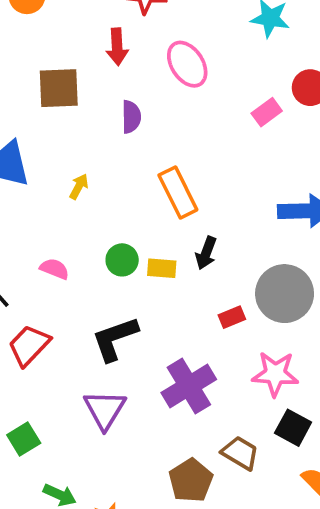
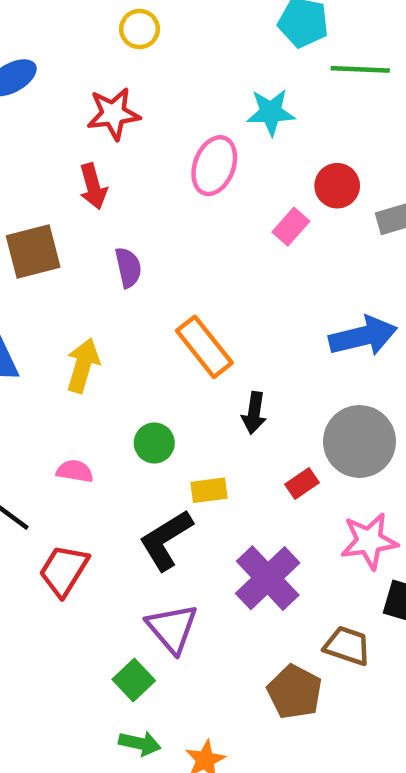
pink ellipse: (187, 64) -> (214, 166), moved, turned 66
yellow arrow: (79, 187) -> (83, 365), size x1.6
yellow rectangle: (162, 268) -> (209, 490), moved
green square: (24, 439) -> (134, 680), moved

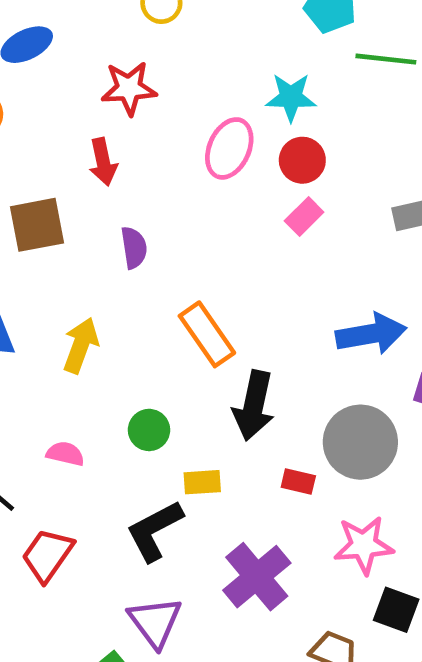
red circle: (337, 186) -> (302, 160), moved
black arrow: (254, 413) -> (254, 406), size x1.6
red rectangle: (302, 484) -> (298, 482), turned 44

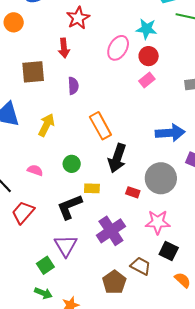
red star: (129, 88) -> (78, 18), turned -30

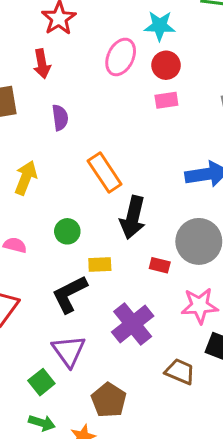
pink rectangle: (147, 80) -> (166, 100), turned 35
brown pentagon: (114, 282) -> (109, 400), moved

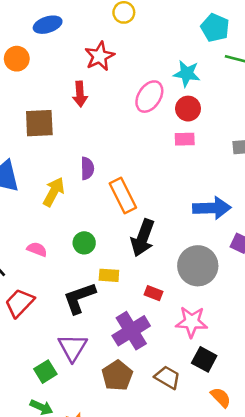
purple semicircle: (60, 118) -> (87, 168), moved
red rectangle: (160, 265) -> (153, 293), moved
brown pentagon: (109, 400) -> (117, 376), moved

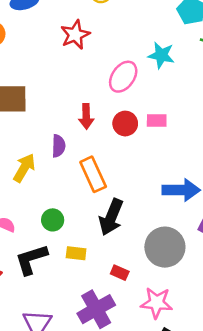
red arrow: (80, 94) -> (86, 116), moved
red circle: (188, 109) -> (125, 124), moved
black L-shape: (79, 298) -> (31, 259), moved

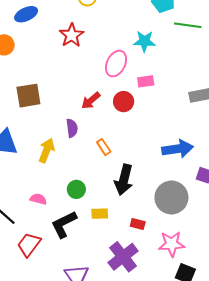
red arrow: (86, 116) -> (91, 101), turned 60
pink rectangle: (157, 120) -> (146, 81), moved
orange rectangle: (93, 174) -> (104, 147), size x0.6

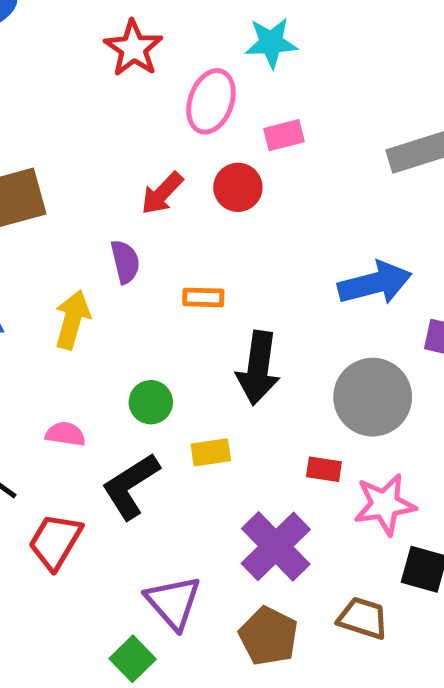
red star: (72, 35) -> (133, 48), moved
orange rectangle: (104, 147) -> (203, 297), turned -49
red rectangle: (138, 224) -> (324, 469), moved

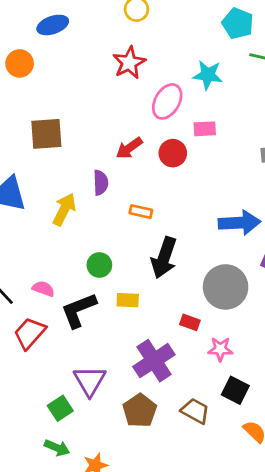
pink semicircle: (65, 434) -> (43, 289), moved
pink star: (385, 504) -> (220, 349), size x0.7

